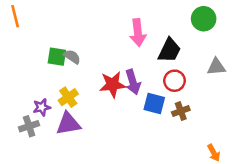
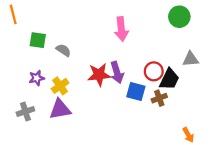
black trapezoid: (169, 50) -> (169, 79), moved
green square: (57, 57) -> (38, 40), moved
purple star: (42, 107) -> (37, 78), moved

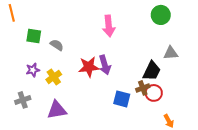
red circle: (154, 71) -> (154, 93), moved
blue square: (136, 91) -> (122, 99), moved
purple triangle: (60, 109) -> (57, 110), moved

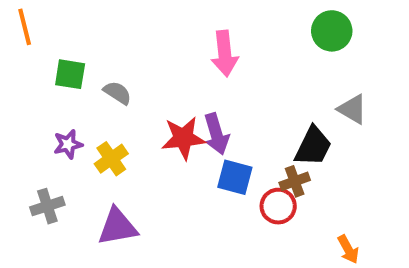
gray triangle: (171, 53) -> (352, 109), turned 35
red circle: (154, 93) -> (278, 206), moved
blue square: (122, 99) -> (235, 177), moved

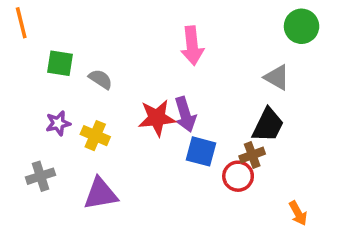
green circle: (332, 31) -> (302, 26), moved
gray triangle: (352, 109) -> (277, 77), moved
yellow cross: (111, 159) -> (95, 136), turned -32

